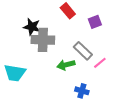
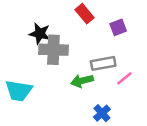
gray rectangle: (83, 51) -> (103, 63), turned -54
blue cross: (82, 91) -> (102, 113), turned 32

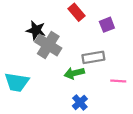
gray cross: (53, 50) -> (48, 45), turned 30
pink line: (124, 78) -> (118, 81), moved, turned 42
blue cross: (102, 113) -> (80, 102), moved

